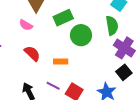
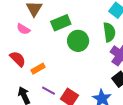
red semicircle: (32, 53) -> (18, 59), moved
orange rectangle: (61, 61) -> (38, 69), moved, turned -32

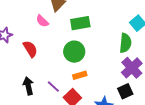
green circle: (78, 41) -> (74, 52), moved
orange rectangle: (38, 69) -> (80, 75), moved

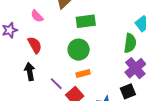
pink semicircle: (42, 21) -> (37, 16), moved
black arrow: (28, 86) -> (30, 72), moved

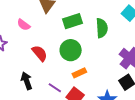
green semicircle: (130, 43) -> (102, 28), moved
red semicircle: (35, 45) -> (40, 53), moved

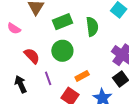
orange rectangle: (79, 73) -> (82, 76), moved
purple line: (55, 88) -> (48, 78), moved, turned 40

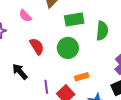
purple line: (48, 78) -> (46, 87), moved
black arrow: (21, 84) -> (20, 72), turned -30

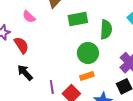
red semicircle: (37, 46) -> (21, 45), moved
green circle: (68, 48) -> (88, 53), moved

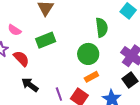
pink semicircle: (29, 17) -> (15, 30), moved
green rectangle: (78, 19) -> (46, 40), moved

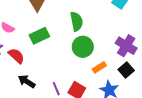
green semicircle: (102, 28) -> (77, 21), moved
orange rectangle: (91, 77) -> (99, 67), moved

